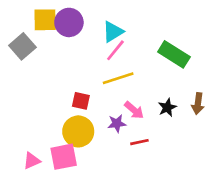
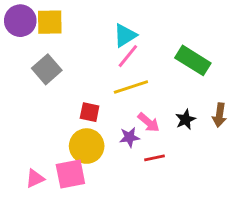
purple circle: (69, 22) -> (20, 21), moved
gray square: (22, 46) -> (47, 69), moved

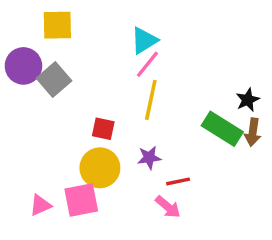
purple circle: (20, 21) -> (23, 66), moved
green rectangle: (193, 60) -> (222, 129), moved
yellow line: (131, 87) -> (151, 100), turned -60
black star: (185, 119) -> (248, 100), moved
pink arrow: (149, 122) -> (168, 207), moved

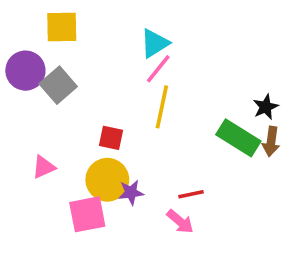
purple star: (149, 158) -> (131, 192), moved
pink triangle: (40, 205) -> (44, 167), moved

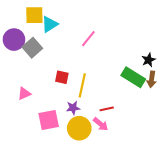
cyan triangle: (155, 43) -> (50, 24), moved
yellow line: (162, 107) -> (82, 85), moved
yellow circle: (107, 180) -> (79, 128), moved

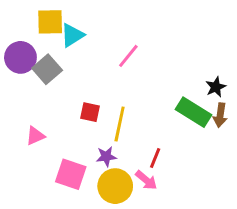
red line: (107, 109) -> (155, 158), turned -56
pink square: (49, 120) -> (71, 174), turned 30

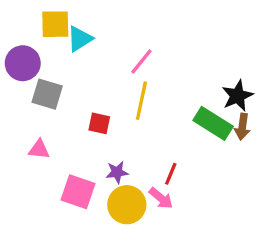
gray square: (47, 69) -> (47, 94), moved, turned -32
black star: (216, 87) -> (237, 96), size x1.4
yellow line: (120, 124) -> (141, 101), moved
pink triangle: (35, 136) -> (39, 149), turned 30

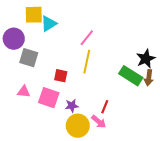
pink square: (78, 192) -> (49, 98), moved

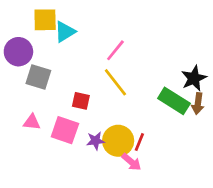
yellow line: (87, 62) -> (115, 82), turned -50
yellow circle: (78, 126) -> (118, 141), moved

